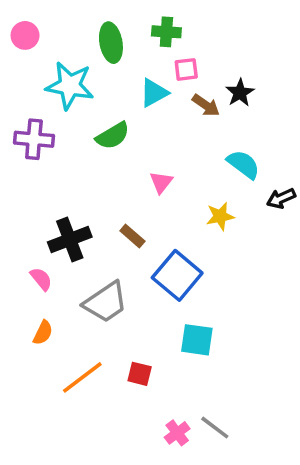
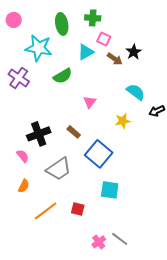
pink square: (186, 69) -> (104, 39), turned 32
purple cross: (34, 139) -> (19, 78), turned 30

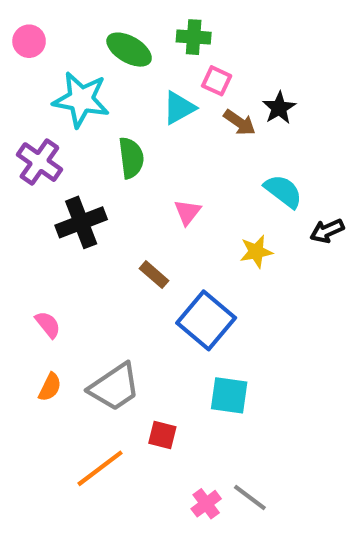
green ellipse: (62, 24) -> (129, 50), turned -50
green semicircle: (63, 76) -> (131, 158), turned -66
black cross: (39, 134) -> (81, 222), moved
gray trapezoid: (59, 169) -> (114, 387), moved
orange line: (46, 211) -> (100, 468), moved

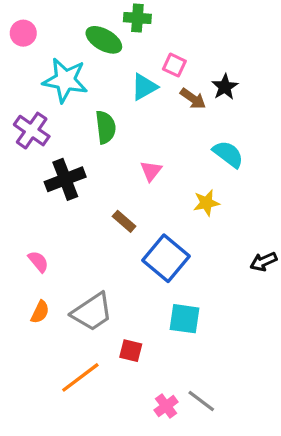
green cross: (194, 37) -> (137, 18), moved
black arrow: (327, 231) -> (263, 262), moved

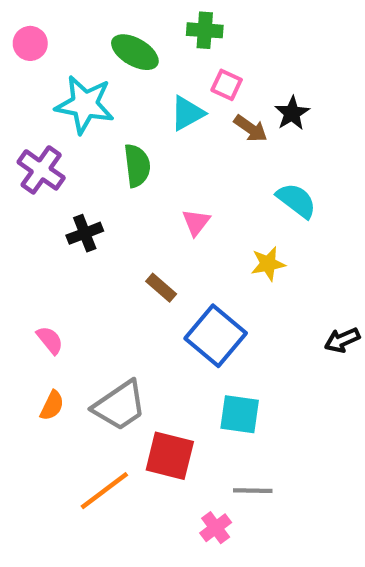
green cross: (137, 18) -> (205, 30), moved
black cross: (65, 179) -> (85, 233), size x0.7
red square: (131, 351) -> (170, 456), size x1.6
gray line: (201, 401) -> (253, 491), moved, turned -36

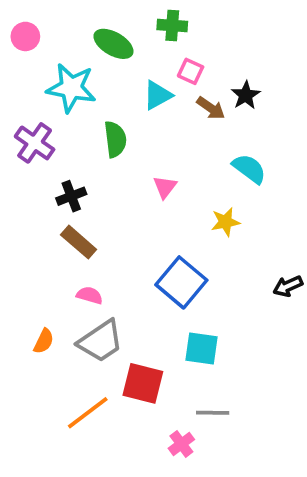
brown rectangle: (161, 288) -> (79, 242), moved, size x1.4
pink semicircle: (50, 340) -> (90, 295), moved, turned -35

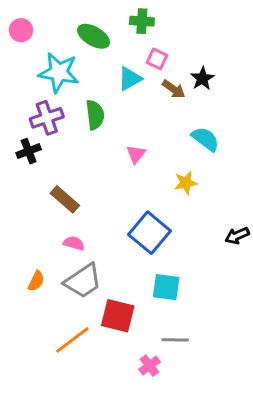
purple cross: (35, 143) -> (47, 118), moved, turned 36
black cross: (71, 196) -> (29, 151), moved

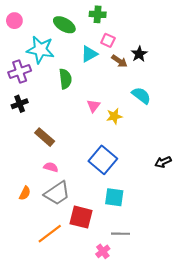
purple cross: (47, 118) -> (20, 72), moved
yellow star: (186, 183) -> (114, 116), moved

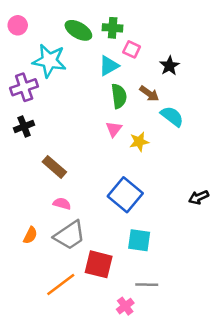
green cross: (98, 14) -> (113, 28), moved
brown arrow: (119, 61) -> (149, 94), moved
green semicircle: (65, 79) -> (119, 96), moved

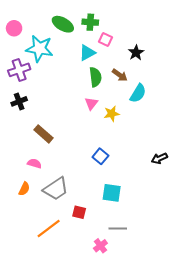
pink circle: (18, 25) -> (14, 28), moved
cyan semicircle: (172, 116) -> (138, 93), turned 84
blue square: (125, 195) -> (100, 156), size x0.6
pink semicircle: (62, 204) -> (34, 163), moved
red square: (99, 264) -> (79, 212), size x0.6

